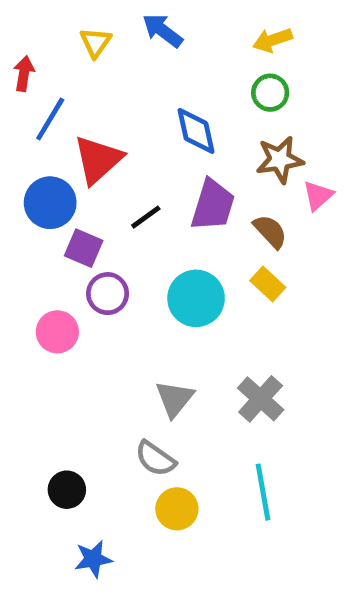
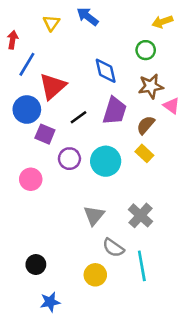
yellow arrow: (273, 40) -> (162, 22), moved
pink triangle: (318, 196) -> (172, 106), turned -42
brown semicircle: (270, 231) -> (146, 125), turned -96
purple circle: (108, 294) -> (69, 159), moved
gray semicircle: (155, 459) -> (113, 248), moved

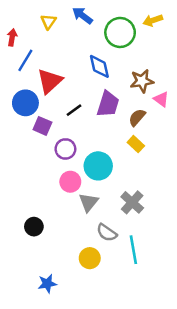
green circle: (146, 50) -> (120, 32), moved, size x1.6
cyan circle: (106, 161) -> (98, 166), moved
pink circle: (31, 179) -> (70, 182), moved
black circle: (36, 265) -> (34, 227), moved

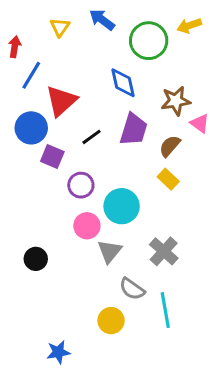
black circle: (34, 227) -> (36, 259), moved

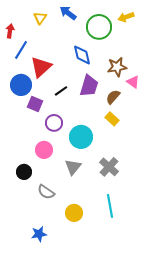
pink circle: (87, 226) -> (44, 150), moved
gray semicircle: (132, 289) -> (46, 192), moved

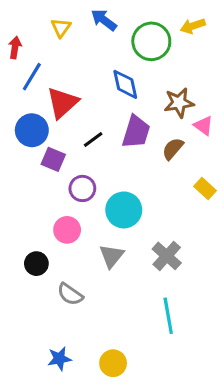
yellow rectangle: (112, 119) -> (205, 188), moved
yellow circle: (74, 213) -> (113, 363), moved

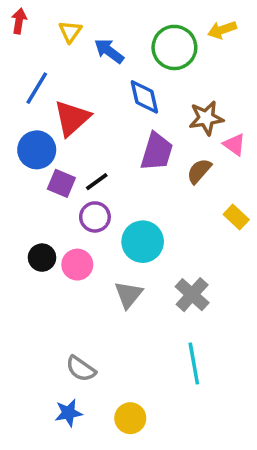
blue arrow: (104, 20) -> (109, 51), moved
red arrow: (15, 48) -> (19, 21), moved
black line: (93, 139) -> (97, 182), moved
black circle: (36, 264) -> (42, 258), moved
gray semicircle: (70, 294) -> (81, 369), moved

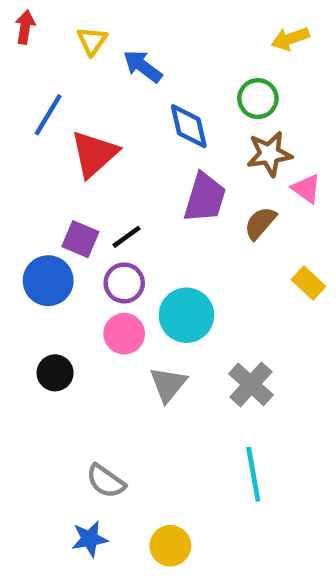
green circle: (174, 47) -> (258, 99), moved, size x0.7
blue circle: (37, 150) -> (48, 281), moved
black circle: (42, 258) -> (55, 373), moved
pink circle: (77, 265) -> (124, 334), moved

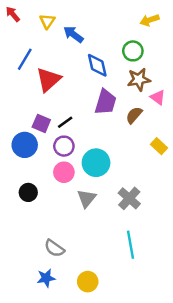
red arrow: (25, 27) -> (13, 14), turned -49

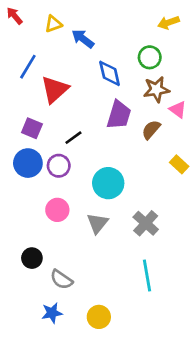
yellow triangle: (47, 21) -> (53, 24), turned 35
purple square: (41, 123) -> (32, 128), moved
purple circle: (64, 146) -> (59, 166), moved
pink circle: (64, 172) -> (57, 210), moved
black circle: (28, 192) -> (32, 258), moved

